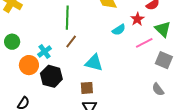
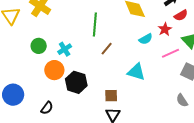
brown line: (71, 42) -> (107, 49), moved
cyan cross: (44, 51) -> (65, 49), moved
cyan triangle: (94, 63) -> (136, 72), moved

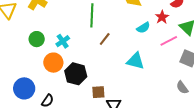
blue circle: (13, 95) -> (24, 88), moved
brown square: (111, 96) -> (98, 92), moved

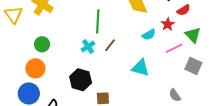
cyan cross: (63, 41) -> (88, 47), moved
orange circle: (53, 63) -> (35, 68), moved
gray semicircle: (182, 87) -> (175, 95), moved

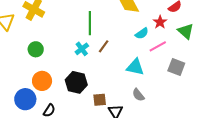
pink line: (174, 48) -> (158, 46), moved
gray square: (193, 66) -> (176, 67), moved
orange circle: (35, 68) -> (42, 81), moved
gray semicircle: (175, 95) -> (138, 95), moved

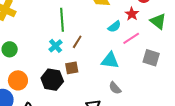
brown square: (100, 100) -> (72, 68), moved

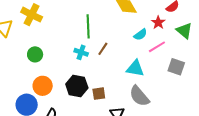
cyan cross: (56, 46) -> (81, 52), turned -32
brown square: (72, 68) -> (99, 94), moved
gray semicircle: (115, 88) -> (139, 96), size x1.6

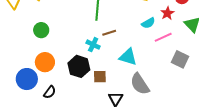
brown line: (103, 49) -> (109, 33), turned 32
cyan cross: (81, 52) -> (93, 45), moved
cyan triangle: (135, 68) -> (128, 57), moved

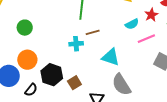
cyan cross: (93, 45) -> (76, 44), turned -32
black hexagon: (79, 66) -> (52, 75), moved
brown square: (100, 77) -> (74, 83), moved, turned -32

